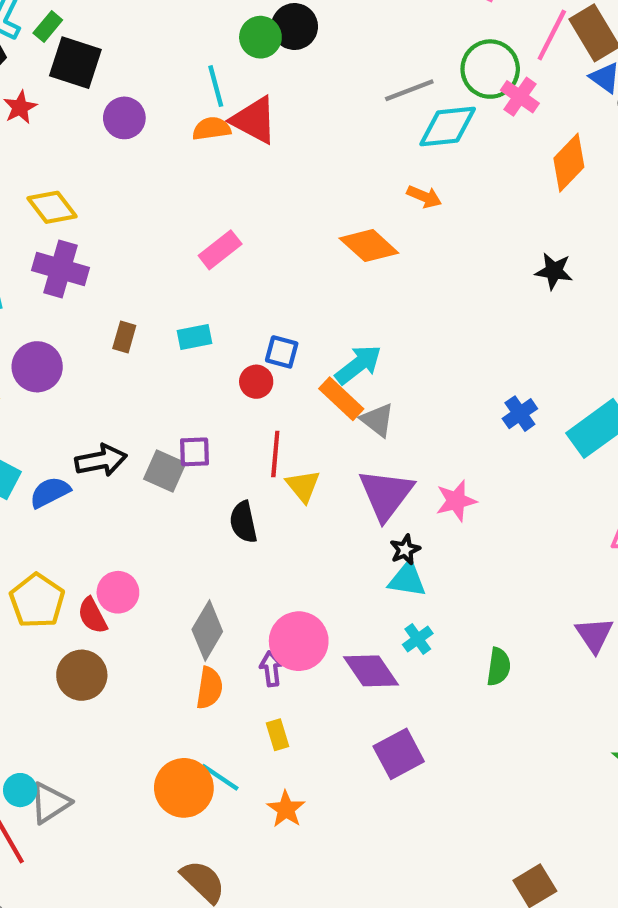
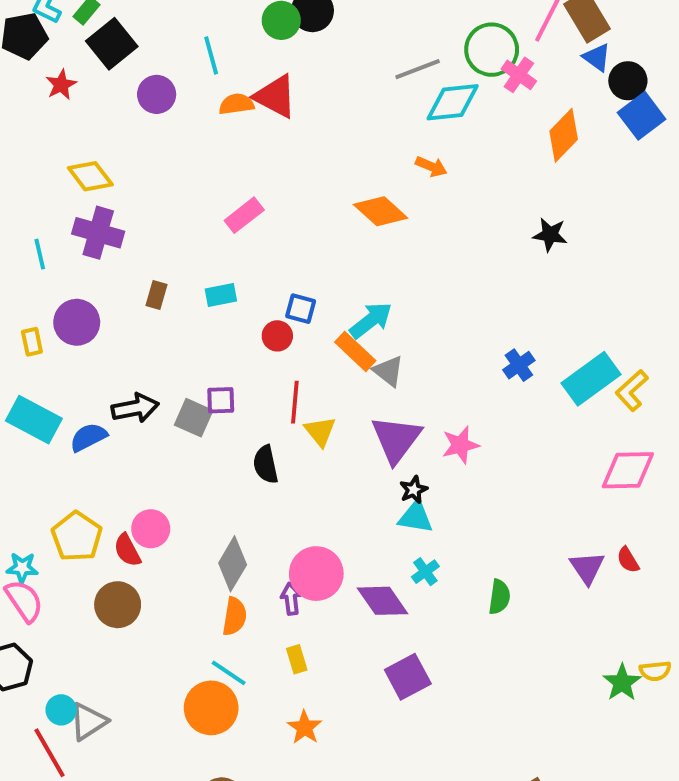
black square: (75, 63) -> (112, 44), turned 33
cyan line: (216, 86) -> (211, 55), moved
cyan line: (220, 777) -> (229, 673), moved

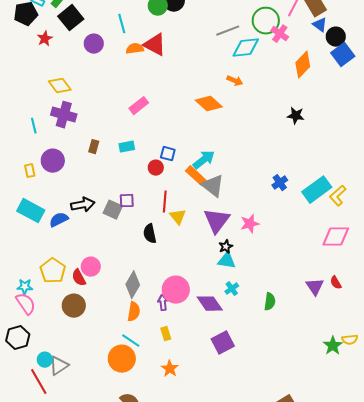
gray triangle: (388, 371) -> (213, 186), size x1.4

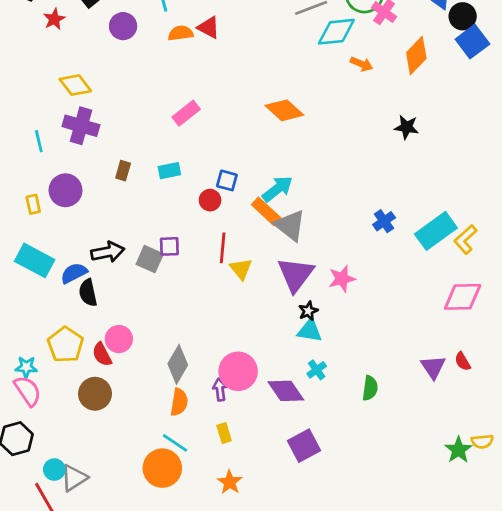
red triangle: (155, 45) -> (209, 28), size x0.7
orange arrow: (235, 81) -> (362, 64), moved
black semicircle: (150, 234) -> (88, 293), moved

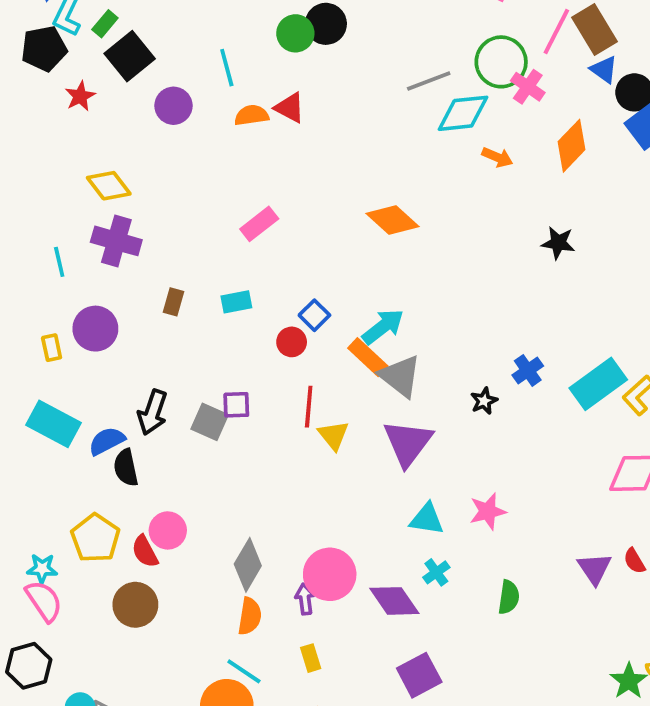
blue square: (227, 180) -> (314, 315), turned 30
black arrow: (108, 252) -> (153, 412), turned 120
pink star: (342, 279) -> (488, 511), moved
black star: (308, 311) -> (484, 401), moved

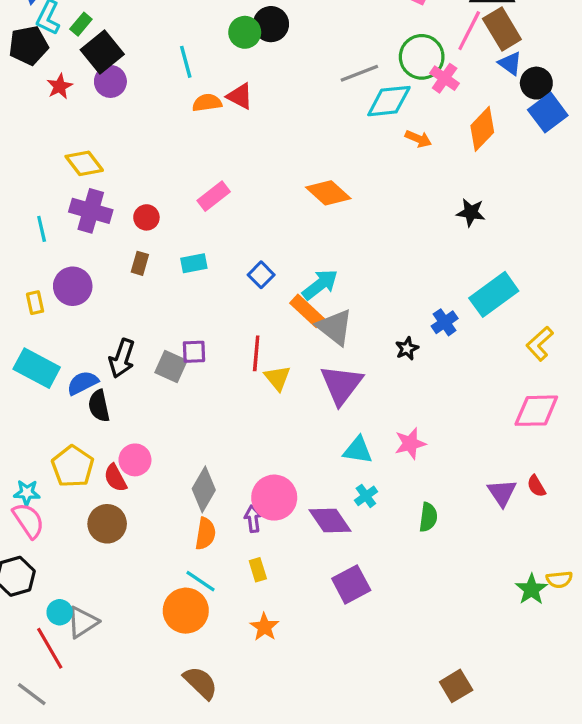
purple circle: (173, 106) -> (110, 81), moved
red circle: (292, 342) -> (146, 217), moved
cyan rectangle: (598, 384) -> (494, 294), moved

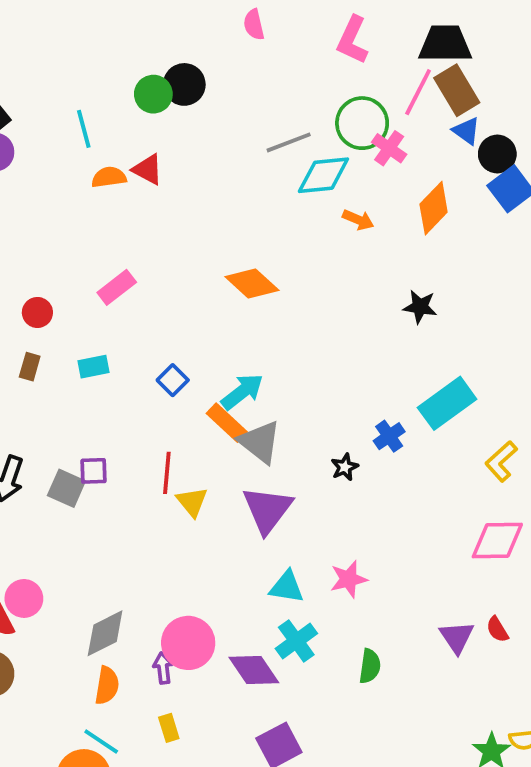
gray diamond: (204, 489) -> (105, 633), turned 33
cyan cross: (366, 496) -> (296, 641), size x1.5

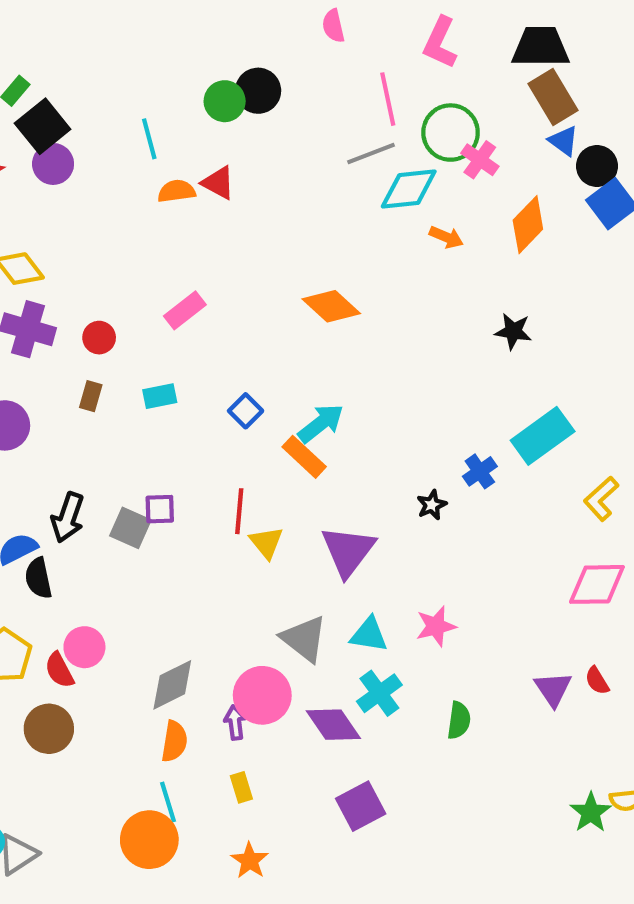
pink line: (418, 92) -> (388, 99), moved, turned -39
gray triangle: (260, 442) -> (304, 639), moved
cyan line: (101, 741) -> (168, 802), turned 39

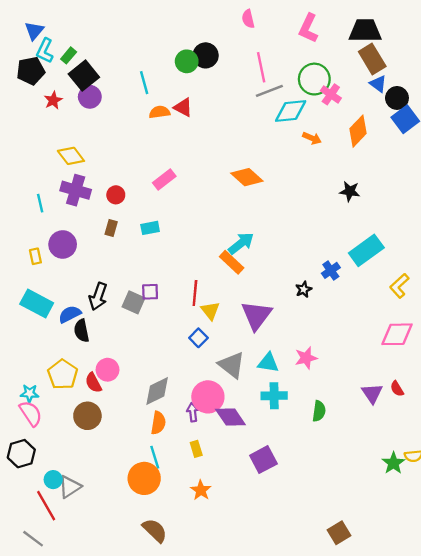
pink line: (388, 99) -> (261, 67), moved
blue square: (246, 411) -> (198, 338), moved
cyan cross: (379, 693) -> (274, 396), turned 35
purple diamond: (333, 725) -> (230, 417), moved

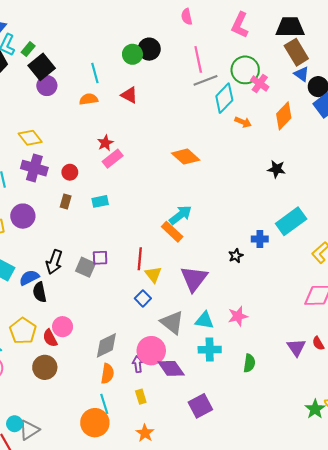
red star: (53, 100) -> (105, 143), moved
cyan diamond: (291, 111) -> (224, 98), turned -40
orange semicircle: (160, 112) -> (89, 99), moved
blue cross: (331, 270) -> (260, 239), turned 35

